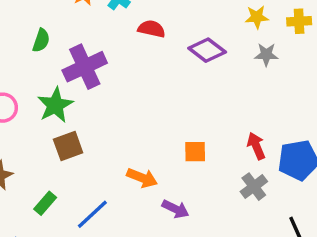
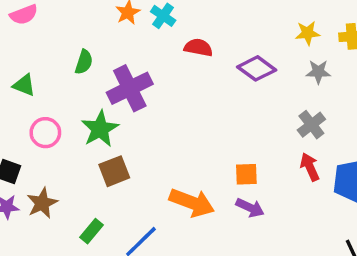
orange arrow: (142, 178) -> (192, 203), size x1.4
gray cross: (254, 187) -> (311, 125), moved
purple arrow: (175, 209) -> (250, 208), moved

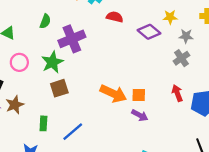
yellow star: (308, 33) -> (170, 17), moved
gray cross: (311, 125) -> (181, 58), moved
orange arrow: (192, 203) -> (113, 94), moved
green rectangle: (92, 231) -> (43, 123), turned -40

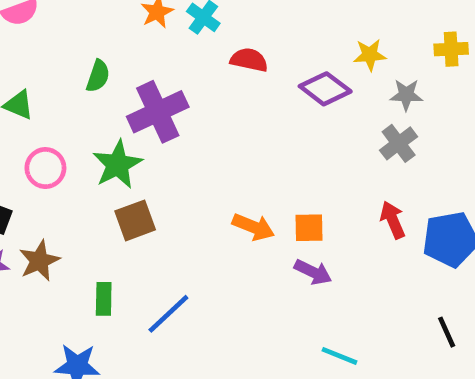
orange arrow: (113, 94) -> (253, 227), size x0.7

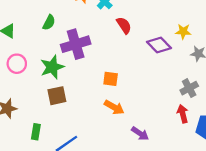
red semicircle: (249, 60) -> (124, 25), turned 36
gray cross: (399, 143) -> (189, 88), moved
orange square: (309, 228) -> (111, 79), moved

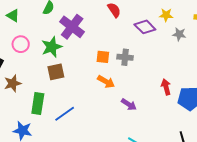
purple cross: (76, 44) -> (72, 27), turned -35
gray cross: (189, 88) -> (125, 57), moved, turned 35
green rectangle: (36, 132) -> (38, 104), size x1.5

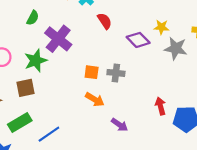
gray star: (179, 34) -> (176, 48), size x1.5
brown square: (56, 72) -> (25, 88), moved
green rectangle: (38, 104) -> (20, 123), turned 50

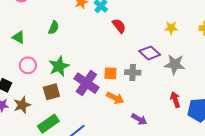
purple cross: (58, 39) -> (86, 83), moved
purple diamond: (138, 40) -> (150, 53), moved
gray star: (176, 48) -> (175, 64), moved

